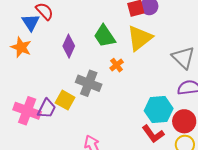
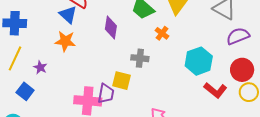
gray cross: (89, 83) -> (140, 58), size x0.7
cyan hexagon: (159, 110) -> (199, 61), moved

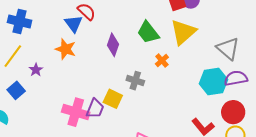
cyan hexagon: (199, 61) -> (213, 82), moved

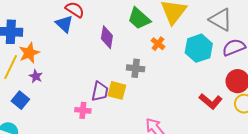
orange star: (66, 49) -> (29, 53), moved, turned -30
cyan hexagon: (213, 82) -> (199, 48), moved
purple trapezoid: (95, 109) -> (100, 91), moved
pink cross: (76, 112) -> (83, 110), size x0.6

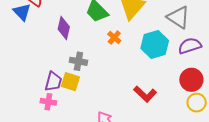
gray cross: (136, 68) -> (78, 61), moved
red L-shape: (211, 101) -> (145, 94), moved
pink cross: (83, 110) -> (48, 102), moved

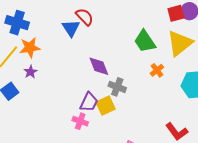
purple diamond: (64, 28) -> (99, 66), moved, turned -45
yellow square: (70, 82) -> (106, 106), turned 36

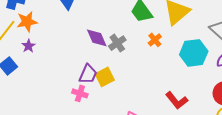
gray cross: (117, 87) -> (117, 43), moved, turned 36

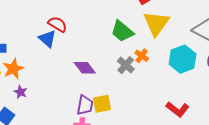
gray cross: (117, 43) -> (126, 65), moved
yellow square: (105, 77) -> (102, 104), turned 30

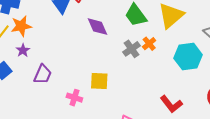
purple diamond: (85, 68) -> (98, 27), moved
purple trapezoid: (85, 105) -> (43, 74), moved

